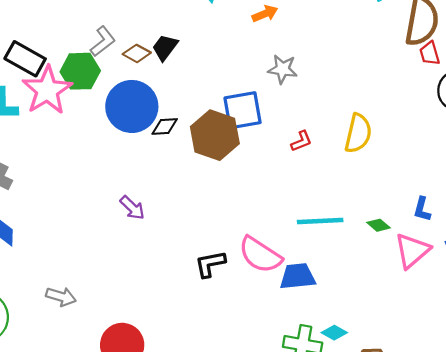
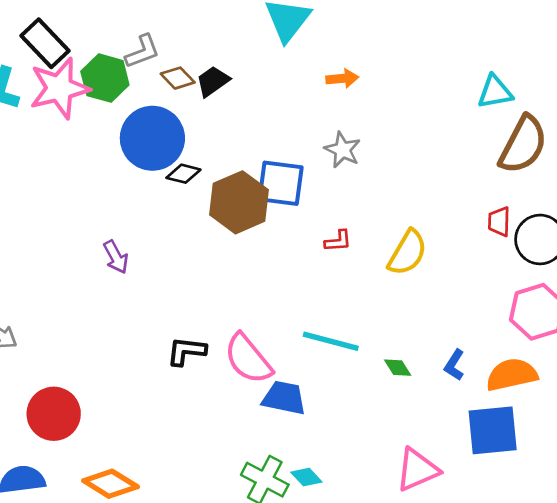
red trapezoid: (430, 53) -> (499, 222), moved
pink triangle: (412, 251) -> (417, 470), moved

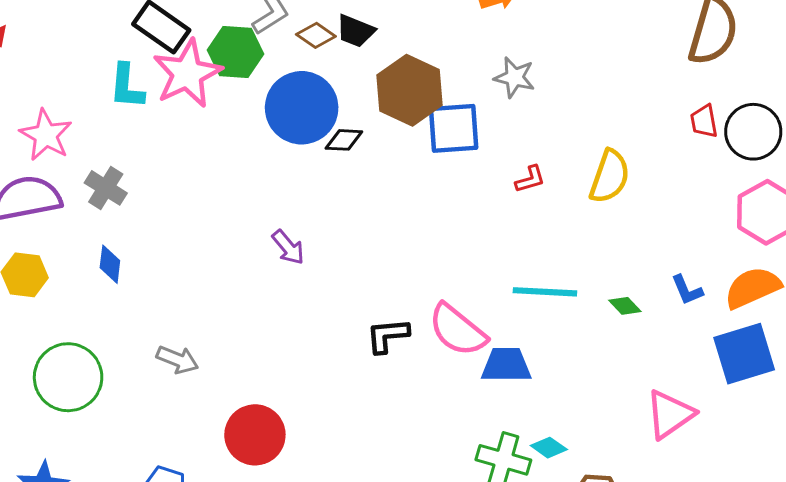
black trapezoid: (213, 81) -> (355, 31), turned -111
brown hexagon: (239, 202) -> (409, 90), moved
blue L-shape: (454, 365) -> (687, 290), turned -44

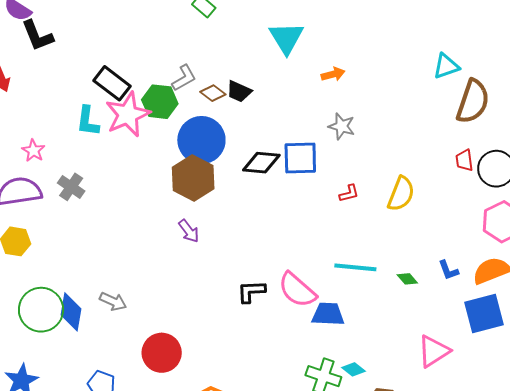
brown hexagon: (409, 90) -> (193, 178), moved
pink star: (46, 135) -> (33, 151), size x0.7
black diamond: (344, 140) -> (261, 163), moved, size x1.5
blue diamond: (110, 264) -> (71, 312), moved, size x1.5

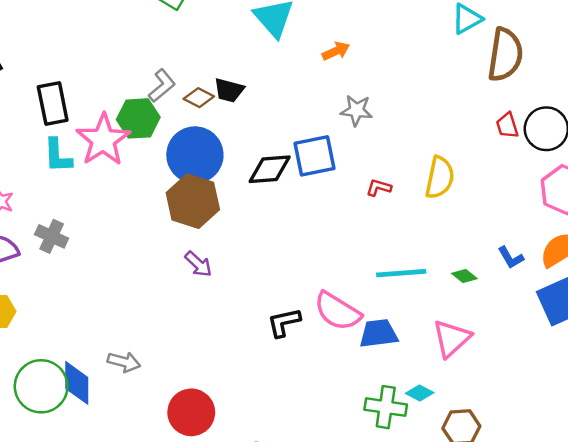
black rectangle: (112, 83) -> (53, 103), moved, turned 51
red L-shape: (349, 193) -> (379, 188), turned -140
pink triangle: (434, 351) -> (452, 338), moved

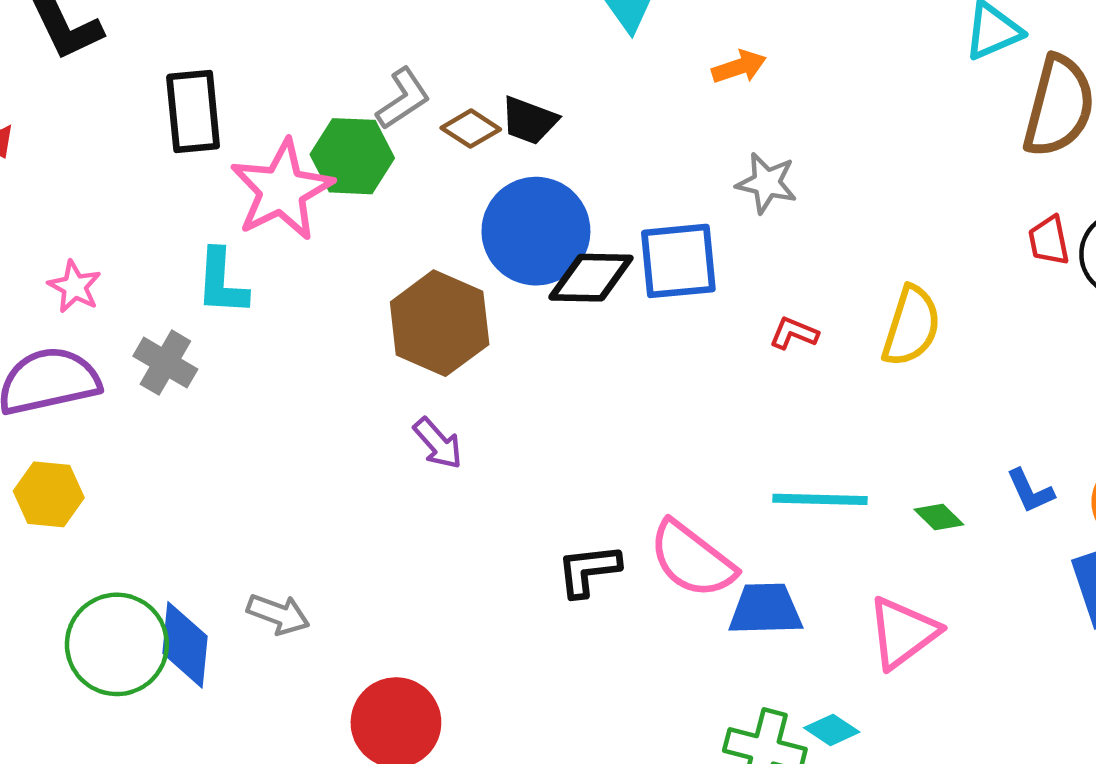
blue circle: (195, 155) -> (536, 231), moved
cyan L-shape: (58, 156) -> (222, 282), moved

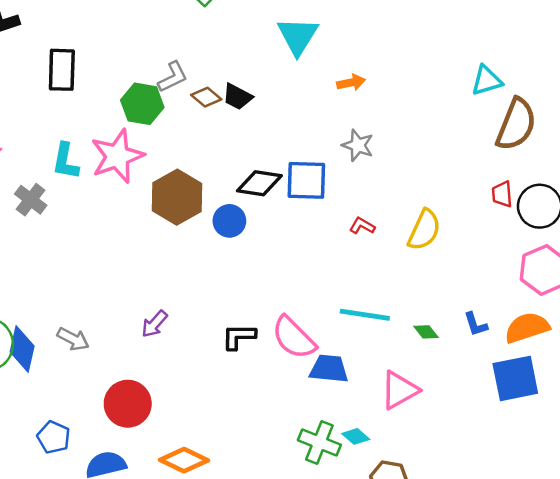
pink star: (282, 190) -> (117, 156), moved
blue circle: (536, 231) -> (229, 221), moved, size x0.6
purple arrow: (438, 443) -> (154, 324), moved, turned 76

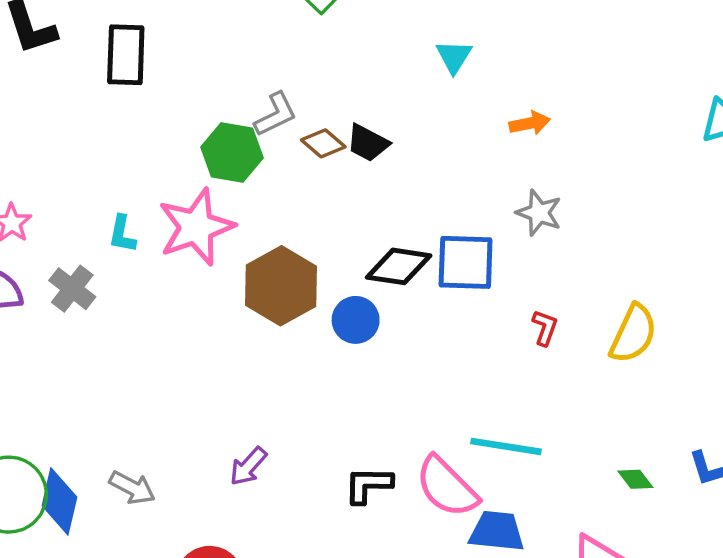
cyan triangle: (298, 36) -> (454, 57), size x0.6
black rectangle: (62, 70) -> (126, 55), moved
cyan L-shape: (65, 161) -> (122, 234), size x0.7
red L-shape: (362, 226) -> (545, 328), turned 80
cyan line: (365, 315) -> (506, 446), moved

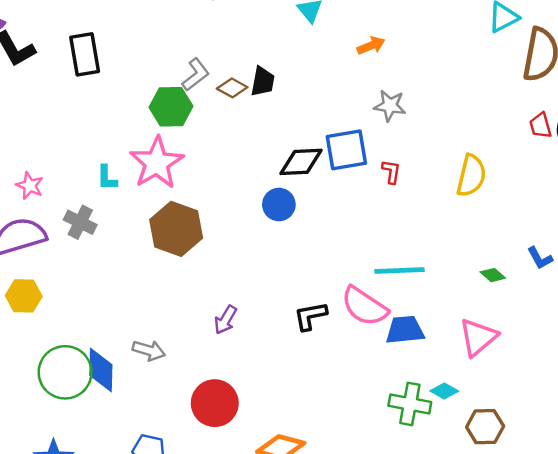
black trapezoid: (368, 143) -> (263, 81), turned -96
brown hexagon: (281, 286) -> (176, 229), moved
red L-shape: (545, 328) -> (391, 172), moved

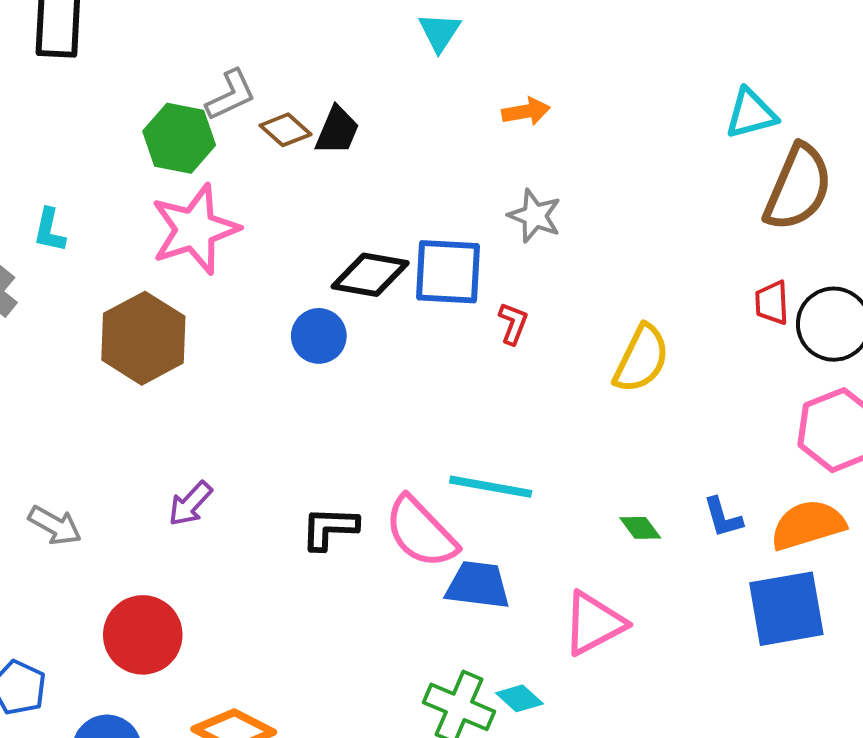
pink star: (157, 163) -> (195, 229), moved

